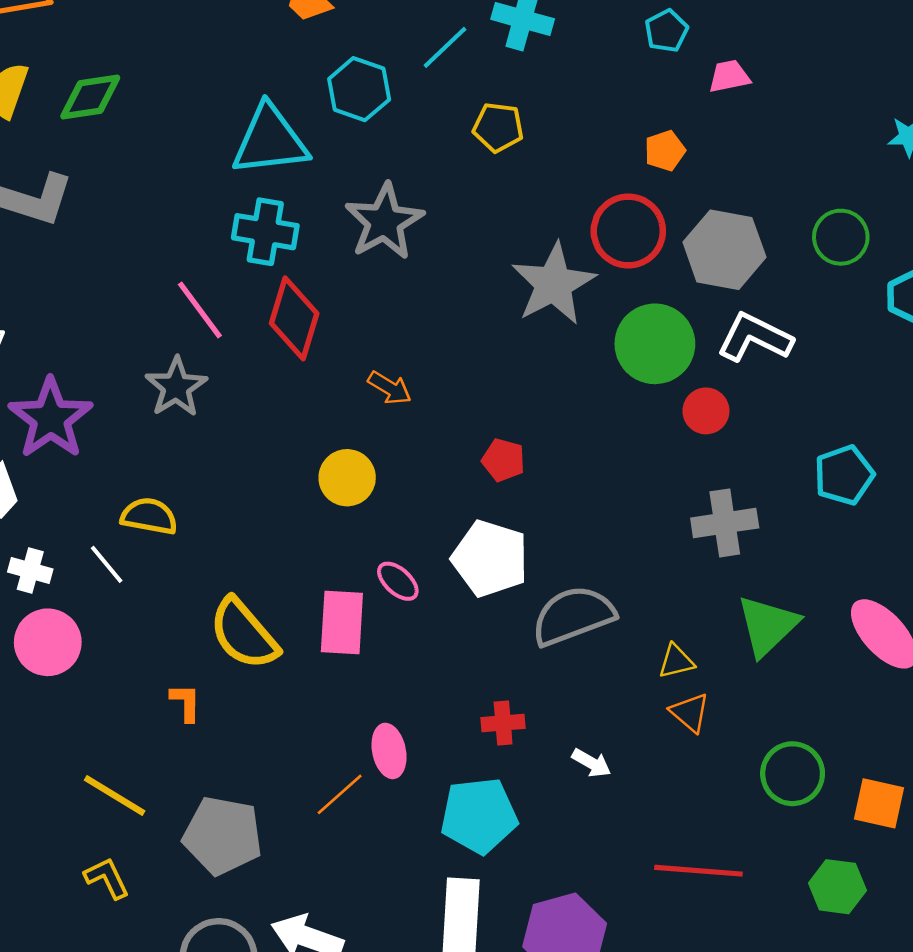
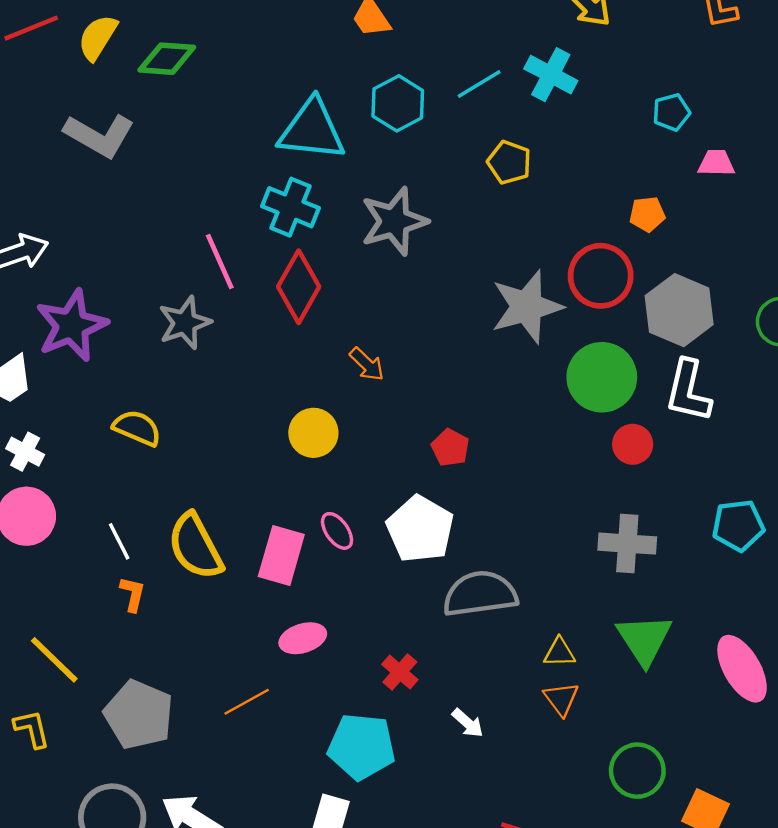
white L-shape: (755, 338) -> (688, 391), turned -116
white line: (107, 564) -> (119, 541), moved
green triangle: (768, 626) -> (644, 639), turned -32
red cross: (503, 723) -> (400, 672), turned 33
pink ellipse: (389, 751) -> (303, 638), moved, turned 72

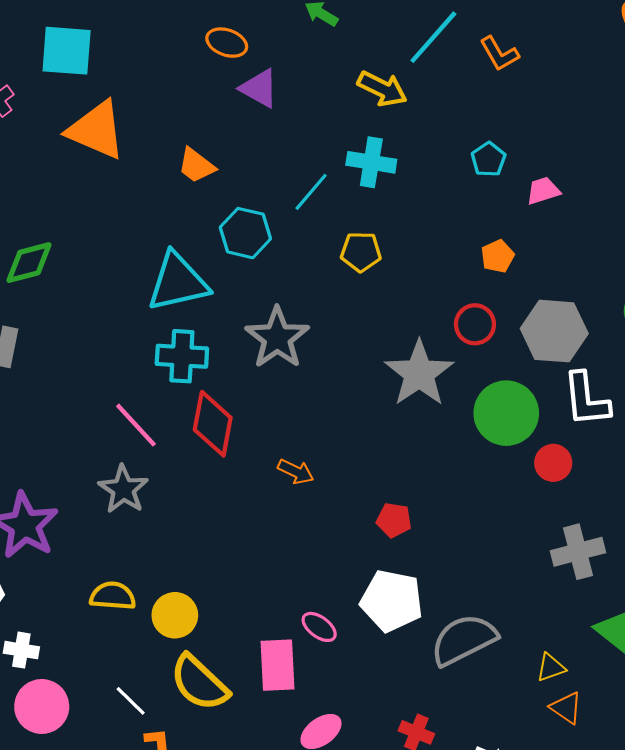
red circle: (601, 276) -> (475, 324), size x0.7
yellow circle: (313, 433) -> (175, 615), moved

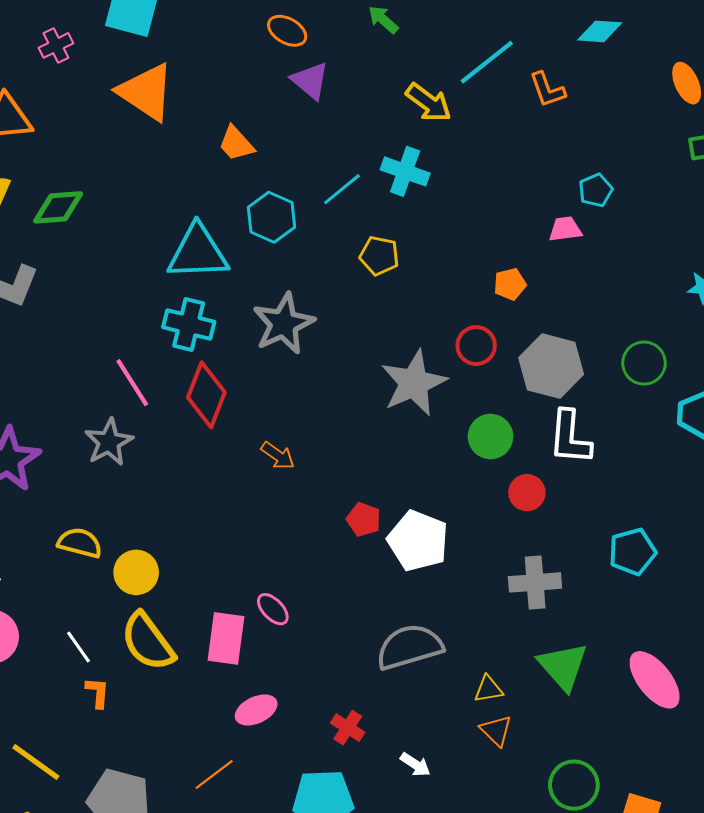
cyan pentagon: (488, 159) -> (596, 190), moved
green circle: (506, 413) -> (490, 436), size x0.7
white pentagon: (392, 601) -> (418, 541), moved

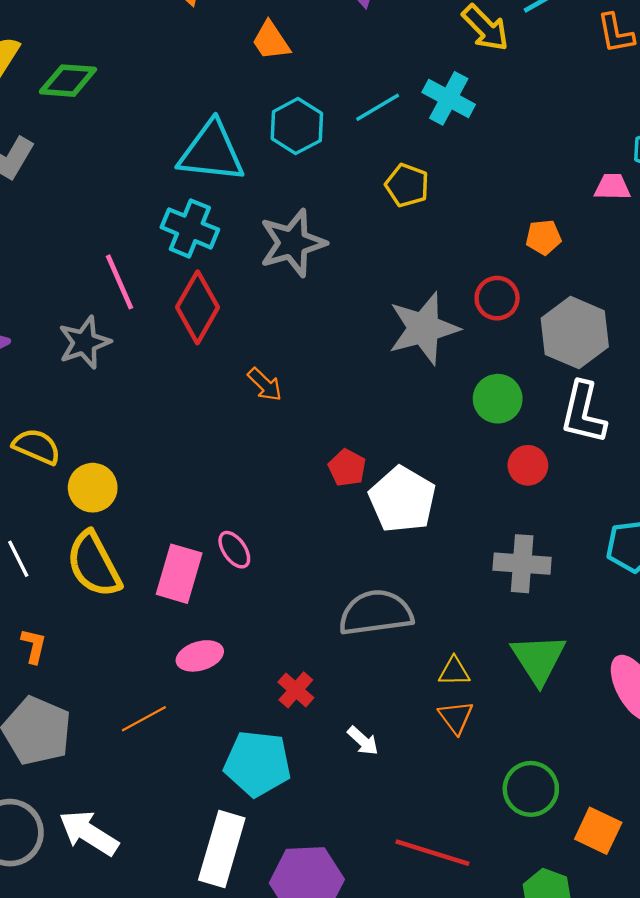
orange L-shape: (98, 693) -> (34, 646), moved

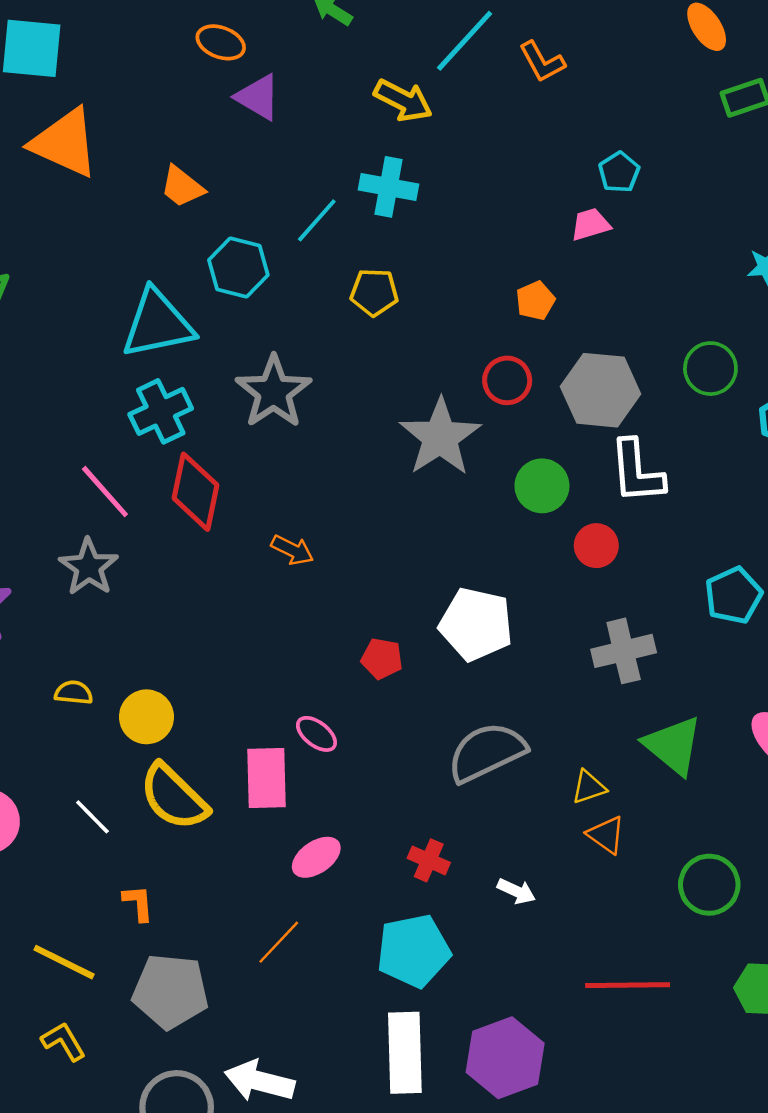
cyan cross: (190, 228) -> (161, 411), turned -30
yellow semicircle: (37, 447) -> (74, 693), size x0.7
red pentagon: (347, 468) -> (382, 659), moved

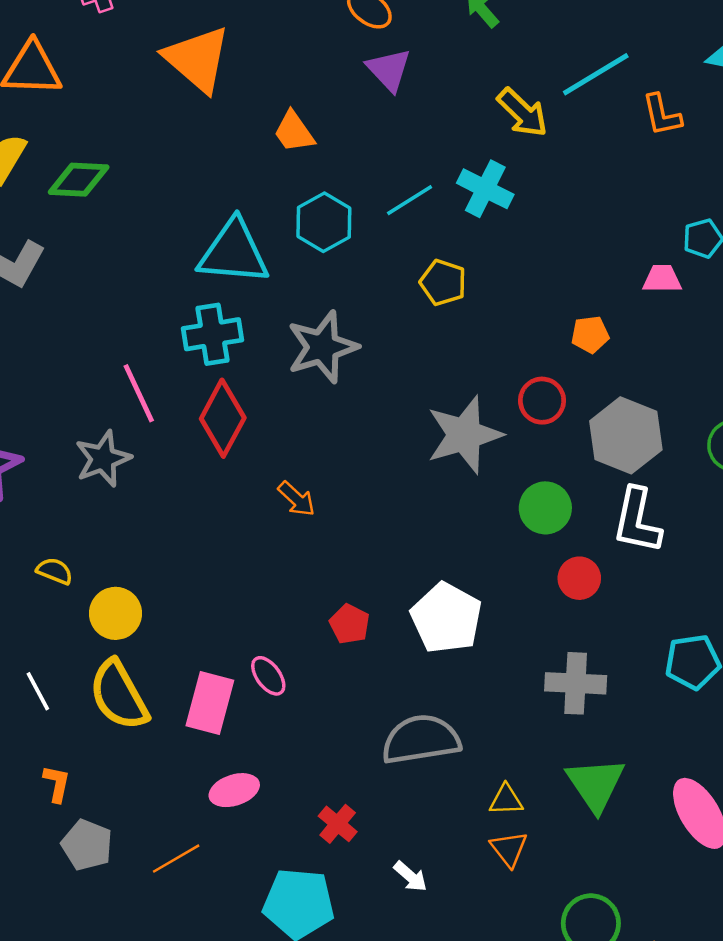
gray pentagon: (170, 991) -> (87, 845), moved, size x0.7

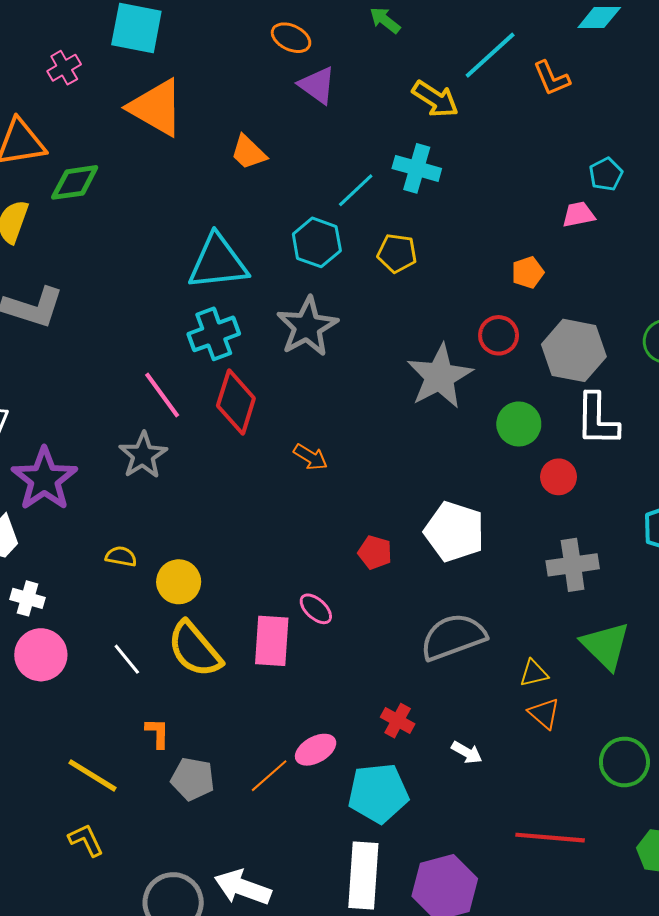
green diamond: (79, 180) -> (75, 182), moved
cyan hexagon: (324, 222) -> (317, 242), moved
pink ellipse: (234, 790) -> (316, 750), moved

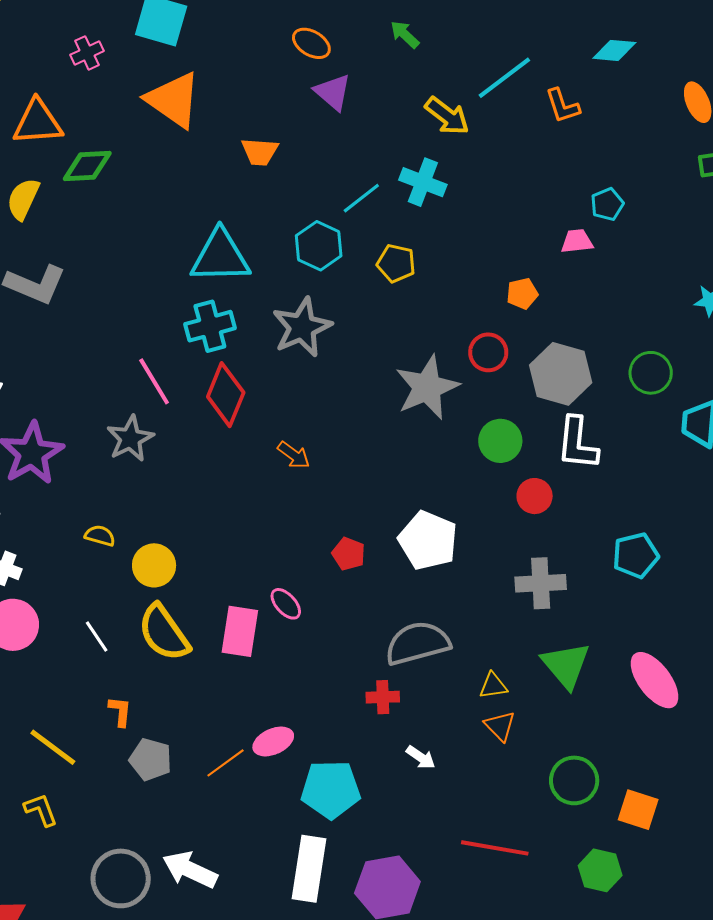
orange trapezoid: (248, 152) -> (260, 152), turned -45
red cross: (398, 721) -> (383, 697), moved, turned -36

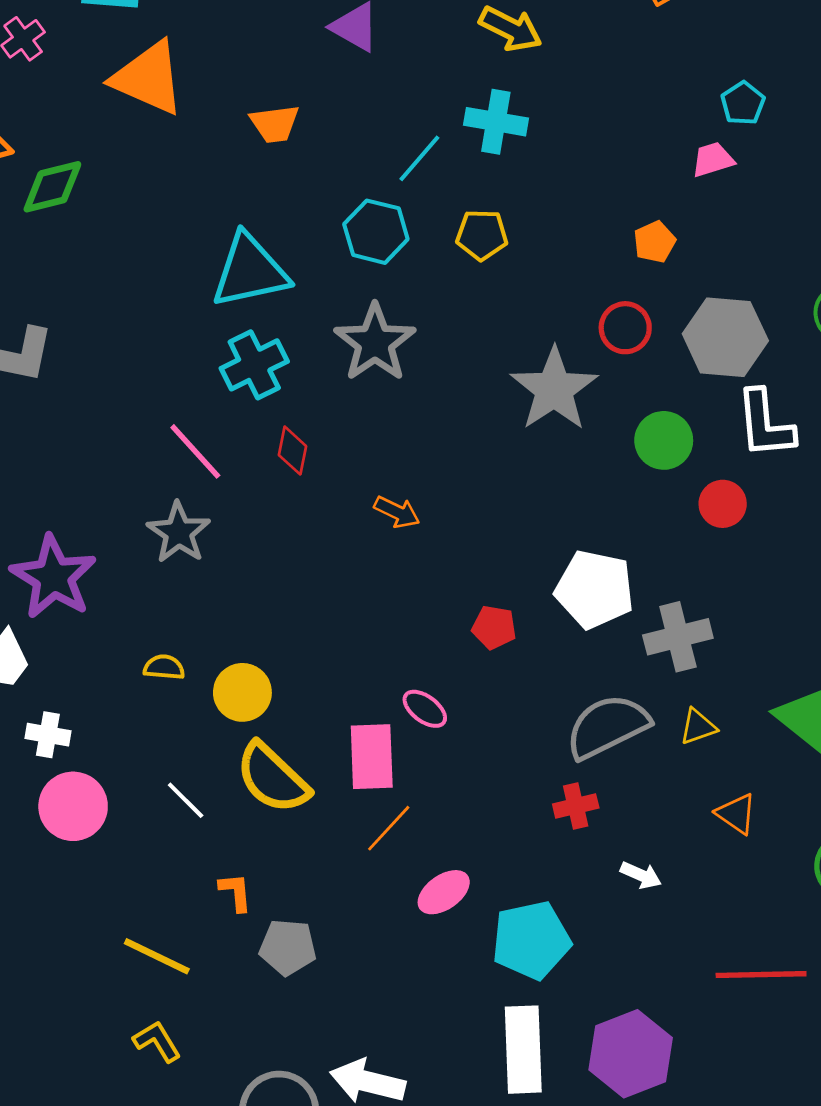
red diamond: (226, 395) -> (292, 451), size x0.6
gray cross: (541, 583) -> (678, 637), moved
yellow triangle: (493, 686) -> (698, 727), moved
orange line: (225, 763) -> (389, 828), moved

